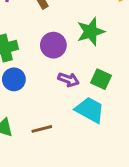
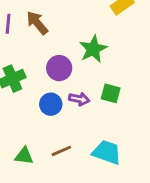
blue circle: (14, 79) -> (51, 104), moved
cyan trapezoid: (90, 110) -> (107, 152), moved

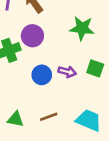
green star: (93, 49) -> (82, 28), turned 30
purple circle: (59, 68) -> (32, 36), moved

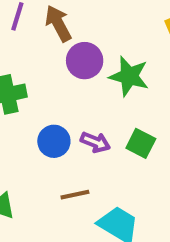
purple circle: (32, 36) -> (85, 61), moved
brown line: (49, 117) -> (75, 195), moved

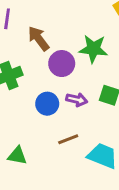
brown arrow: (58, 23) -> (39, 39), moved
purple circle: (85, 61) -> (62, 64), moved

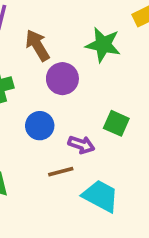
green star: (93, 49) -> (103, 45), moved
purple arrow: (77, 100) -> (81, 145), moved

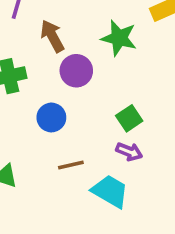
green square: (116, 123) -> (129, 118), turned 30
purple arrow: (81, 145) -> (129, 152), moved

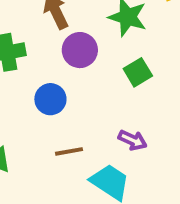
green square: (129, 118) -> (138, 72), moved

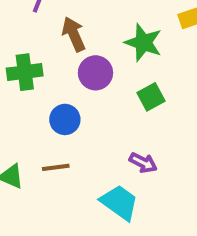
brown line: (69, 151) -> (56, 167), moved

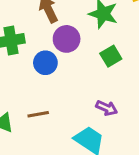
blue circle: (65, 119) -> (45, 63), moved

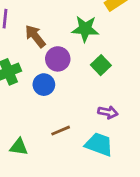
brown line: (38, 114) -> (61, 131), moved

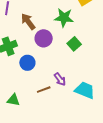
blue circle: (44, 85) -> (27, 63), moved
purple arrow: (108, 112) -> (60, 79), moved, turned 40
cyan trapezoid: (99, 144) -> (85, 90), moved

